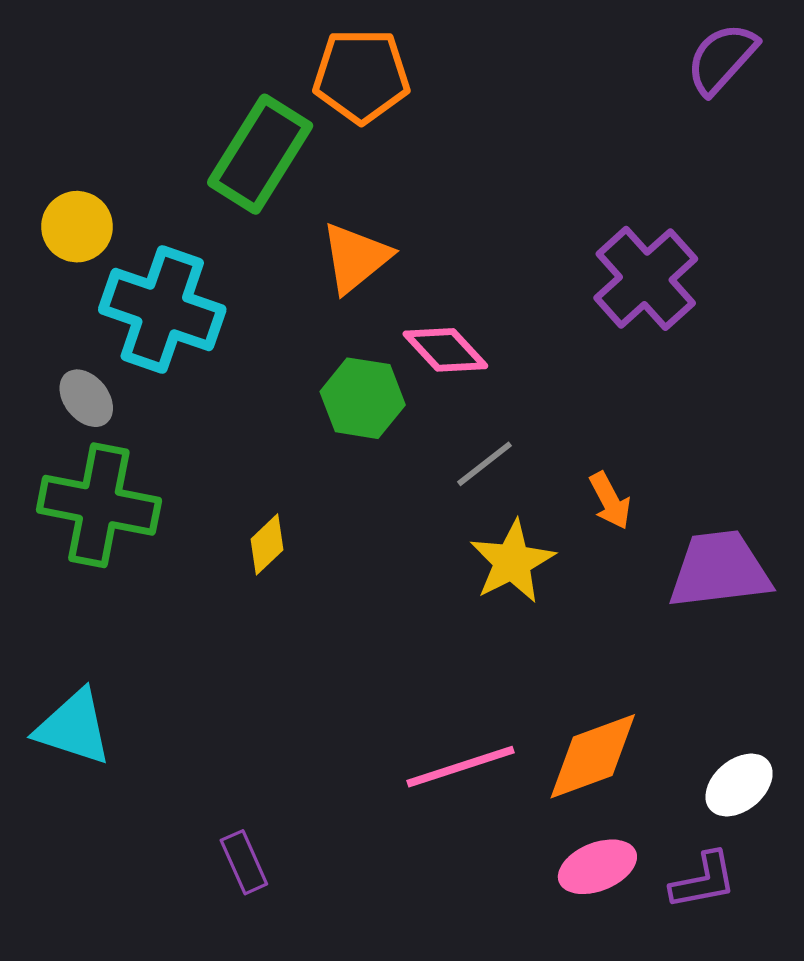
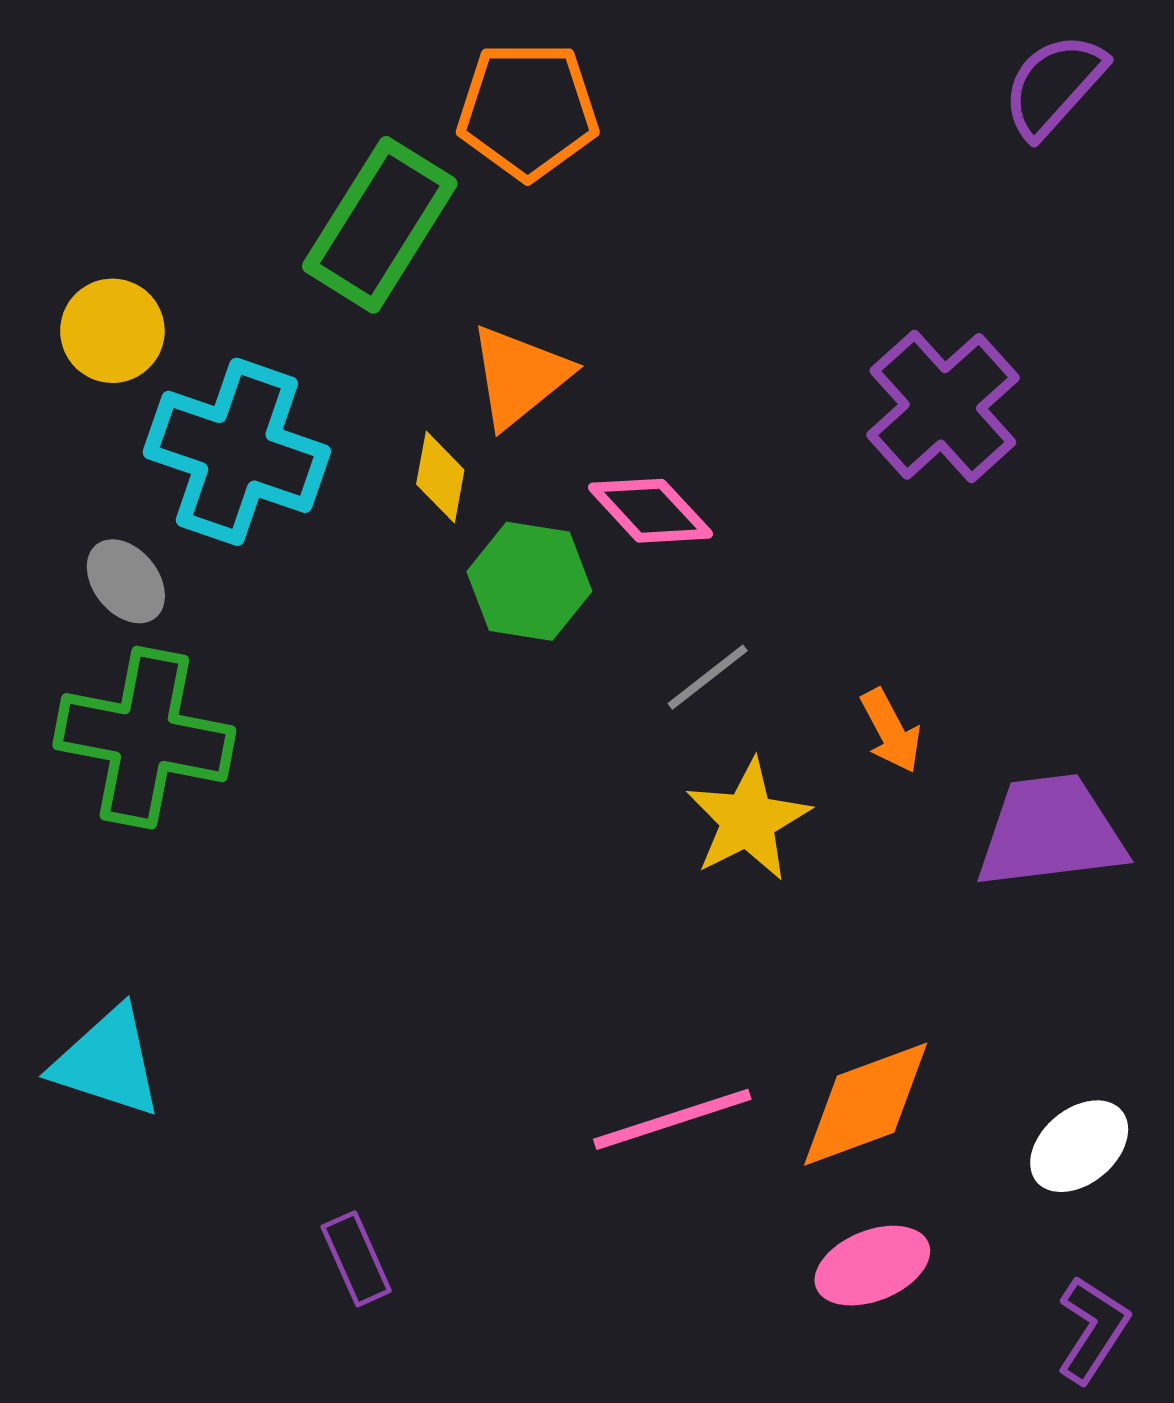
yellow diamond: (267, 544) -> (440, 477), moved, turned -36
purple L-shape: (703, 881) -> (1093, 1329), moved, turned -46

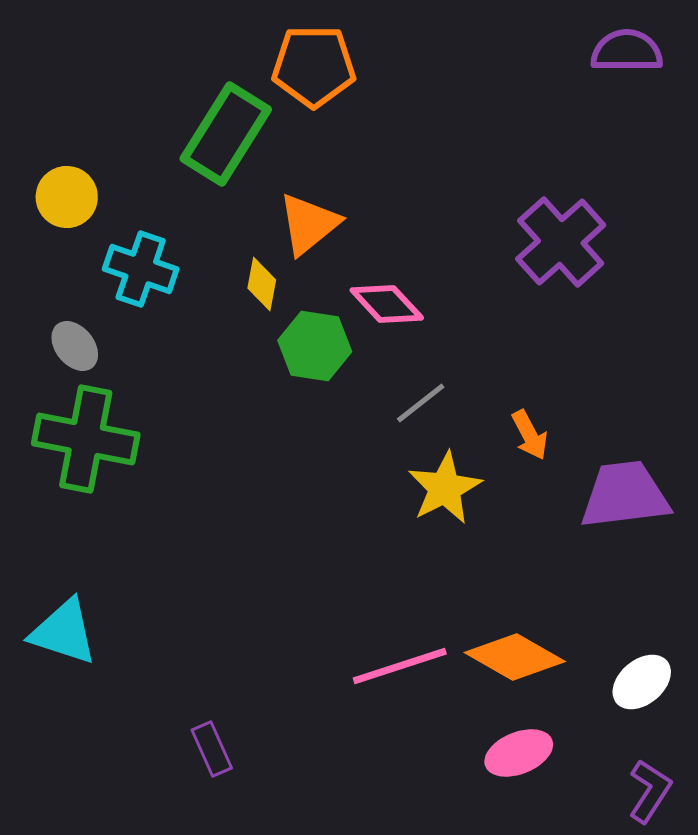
purple semicircle: (1054, 85) -> (627, 51), turned 48
cyan cross: (237, 452) -> (141, 269), size x0.7
orange diamond: (866, 1104) -> (515, 657), turned 50

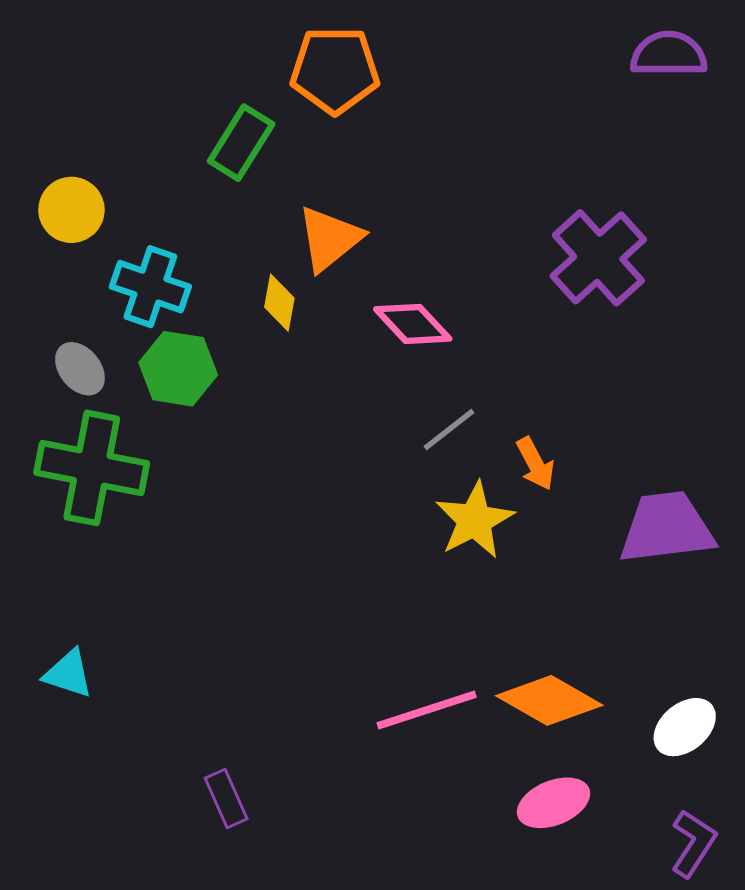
green rectangle: (226, 134) -> (241, 143), size x0.7
green hexagon: (315, 346) -> (178, 369), moved
orange arrow: (530, 435) -> (535, 464), moved
cyan triangle: (64, 632) -> (68, 674), size x0.7

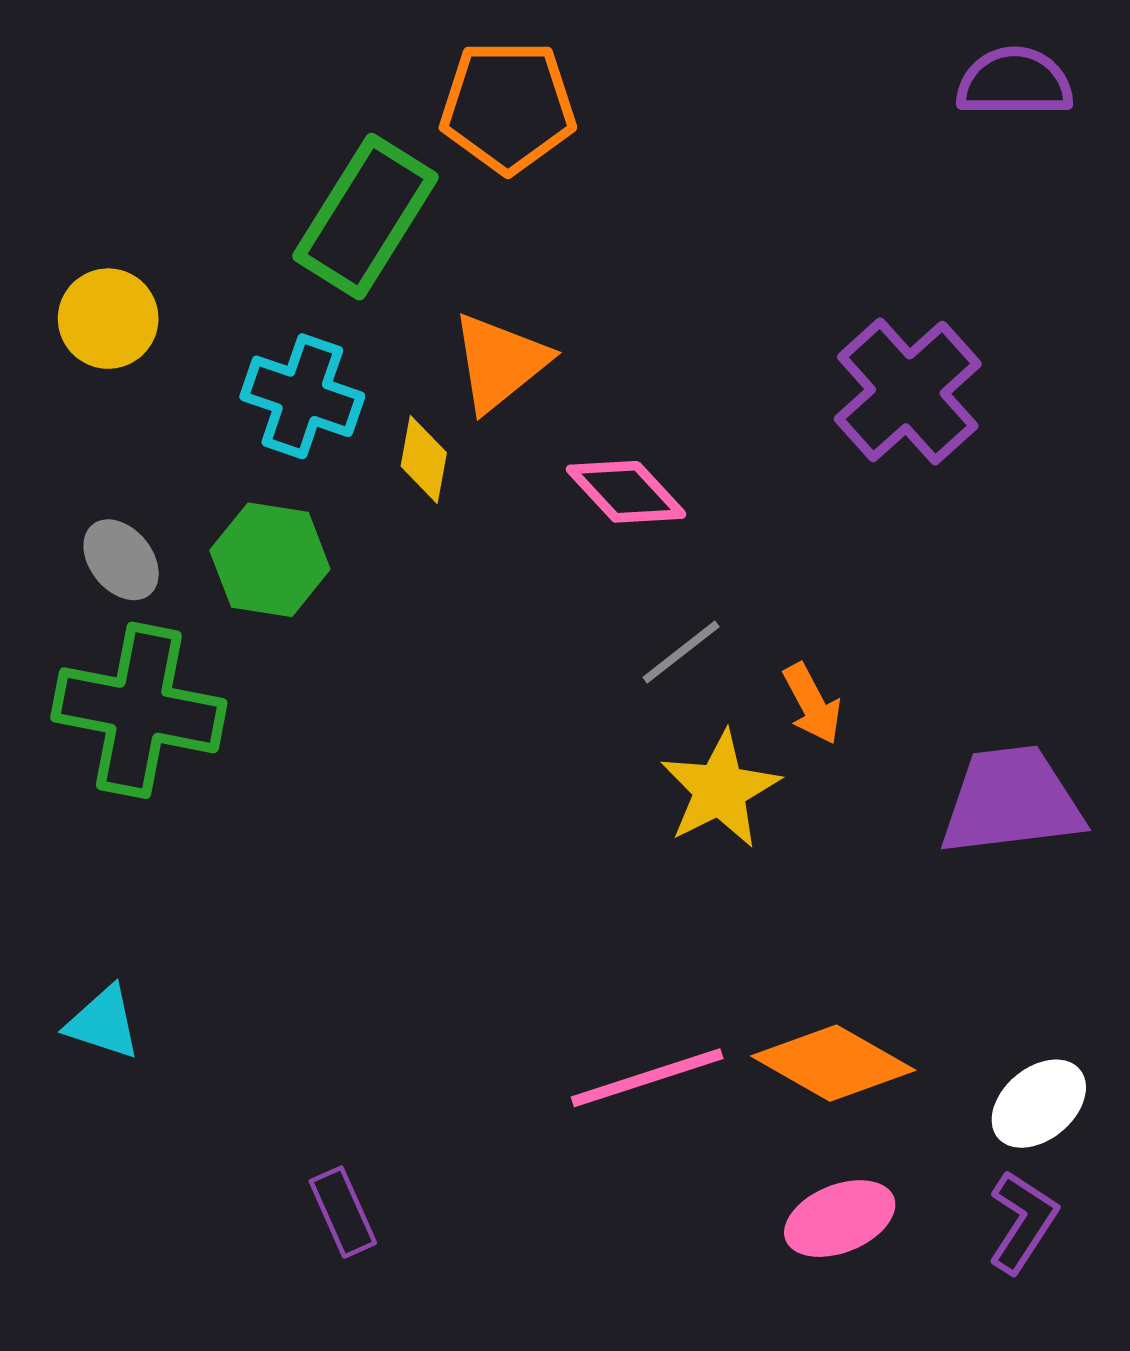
green rectangle: (241, 143) -> (365, 217), size x1.4
cyan cross: (150, 287) -> (302, 396), moved
purple L-shape: (693, 843) -> (1023, 1222), moved

